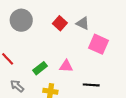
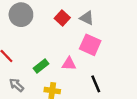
pink square: (98, 44) -> (90, 45), moved
black line: (91, 85) -> (96, 84), turned 63

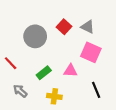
gray circle: (21, 15) -> (35, 36), moved

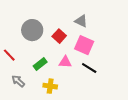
red square: (64, 27) -> (59, 36), moved
black line: (96, 90) -> (89, 68), moved, turned -35

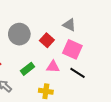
yellow cross: (50, 86) -> (46, 91), moved

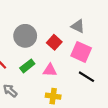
pink triangle: (53, 67) -> (50, 70), moved
green rectangle: (27, 69) -> (27, 66), moved

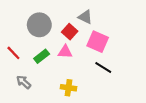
gray triangle: (78, 26) -> (85, 17), moved
pink triangle: (50, 70) -> (65, 52), moved

